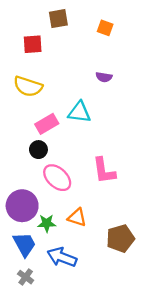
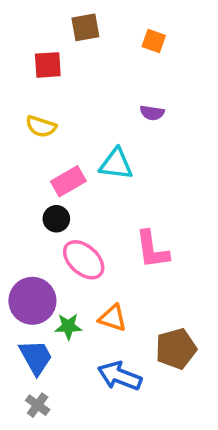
yellow semicircle: (28, 86) -> (41, 126), size x0.7
blue arrow: (62, 257) -> (120, 376), moved

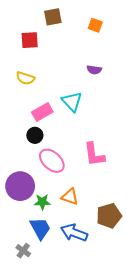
cyan triangle: (116, 164) -> (72, 101), turned 40
blue trapezoid: (36, 357) -> (40, 228), moved

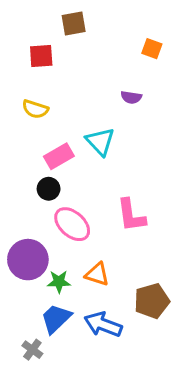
orange square: (95, 25) -> (152, 49), moved
blue trapezoid: (40, 228) -> (56, 319), turned -105

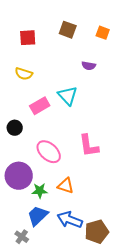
brown square: (74, 24) -> (68, 30), moved, turned 30
black circle: (49, 189) -> (15, 128), moved
brown pentagon: (152, 301) -> (97, 232), moved

